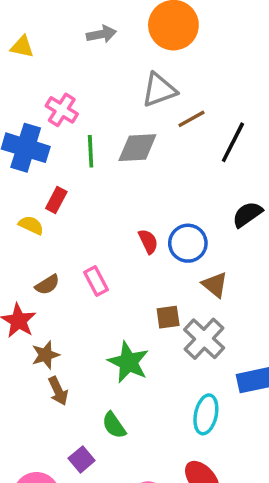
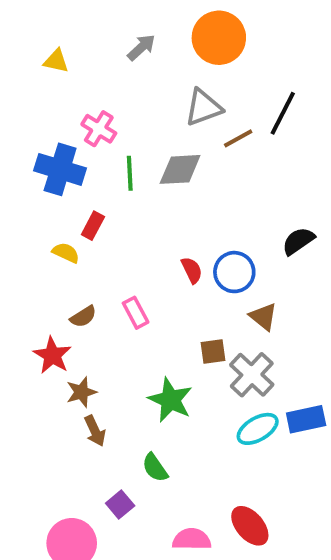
gray arrow: (101, 34) -> (141, 47), turned -32
black line: (233, 142) -> (283, 113), moved
cyan ellipse: (206, 414) -> (258, 429), moved, turned 48

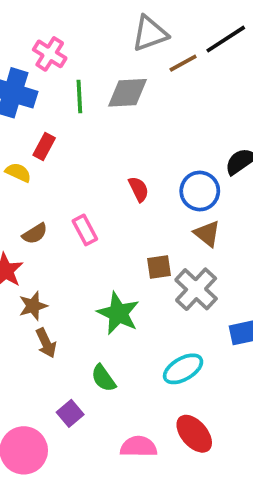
black line: (283, 113) -> (226, 39), turned 30
blue circle: (234, 272) -> (200, 191), moved
cyan ellipse: (258, 429) -> (183, 369), moved

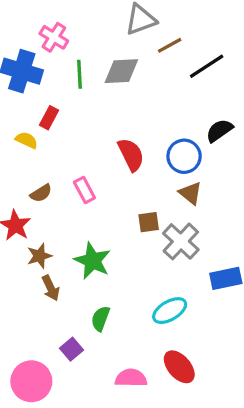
black line: (226, 39) -> (207, 66), moved
red semicircle: (139, 189) -> (131, 155), size x1.5
green star: (118, 313) -> (92, 261), moved
green semicircle: (103, 378) -> (100, 319), turned 55

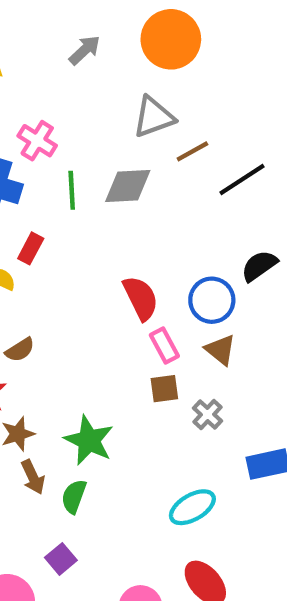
pink rectangle: (84, 190) -> (164, 346), moved
gray cross: (181, 241) -> (207, 415), size x0.6
green semicircle: (100, 319) -> (74, 496), moved

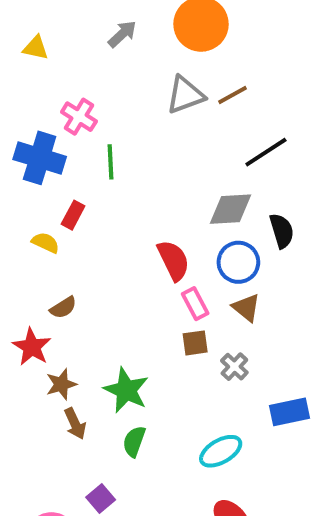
brown line: (192, 151) -> (232, 95), moved
gray diamond: (128, 186) -> (231, 209), moved
black semicircle: (259, 266) -> (282, 231), turned 108
green semicircle: (74, 496) -> (134, 441), moved

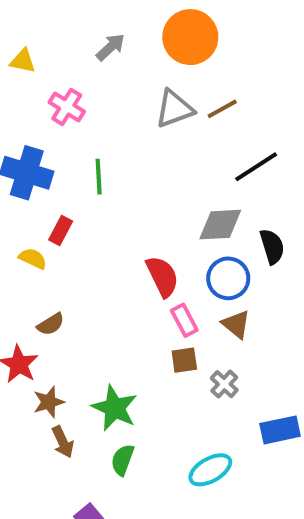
pink cross: (79, 117) -> (67, 107), moved

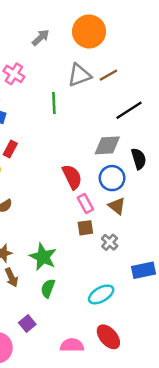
green line: (99, 177) -> (54, 103), moved

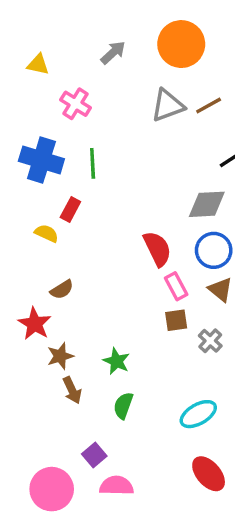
green line: (54, 103) -> (93, 163), moved
green star: (43, 257) -> (116, 361), size x0.7
pink semicircle: (72, 345) -> (116, 486), moved

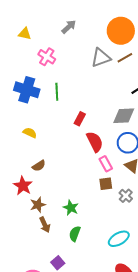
orange circle: (181, 44) -> (121, 31), moved
red rectangle: (70, 209) -> (80, 119), moved

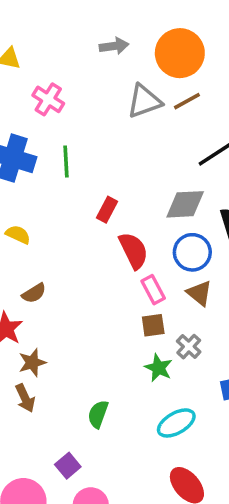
gray arrow: (69, 27) -> (114, 46), moved, turned 35
green star: (71, 208) -> (158, 368), moved
brown arrow: (45, 225) -> (25, 398), moved

